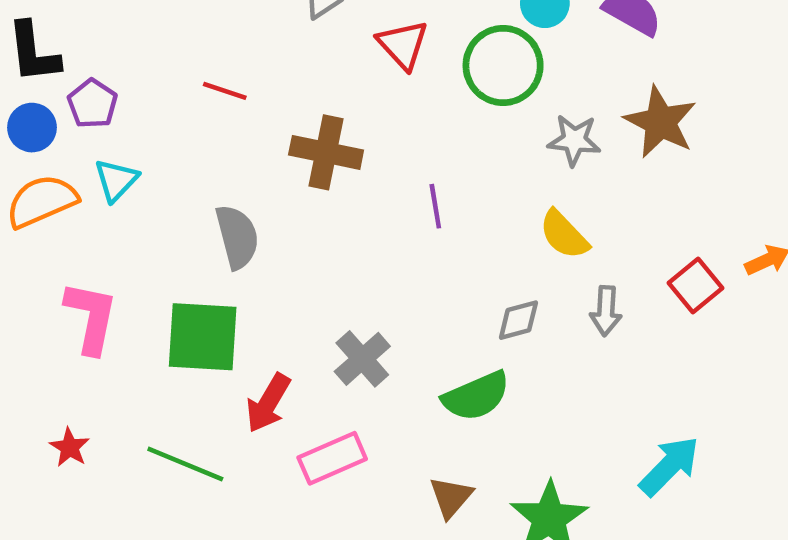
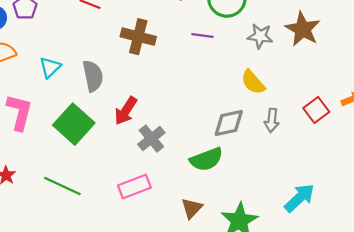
cyan triangle: (116, 180) -> (50, 67), moved
purple line: (435, 206) -> (202, 36), moved, turned -75
gray diamond: (518, 320) -> (229, 123), size x1.4
green square: (203, 337) -> (74, 124), turned 36
red arrow: (268, 403) -> (126, 111), moved

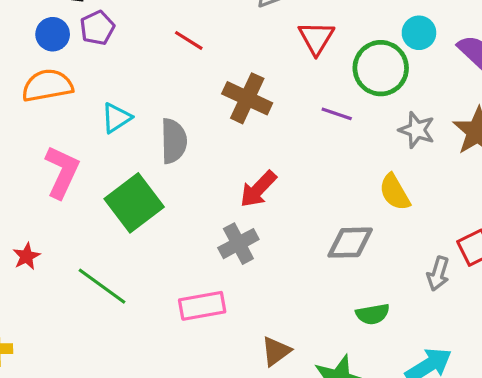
red arrow: (126, 111) -> (258, 189), moved
gray arrow: (272, 120) -> (438, 274), moved
green semicircle: (206, 159) -> (373, 314), moved, size x0.7

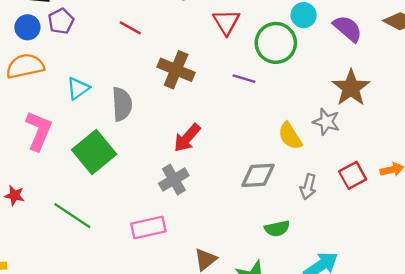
gray star: (417, 130) -> (326, 122), moved
red star: (27, 256) -> (15, 195), turned -30
gray arrow: (438, 274) -> (308, 187), moved

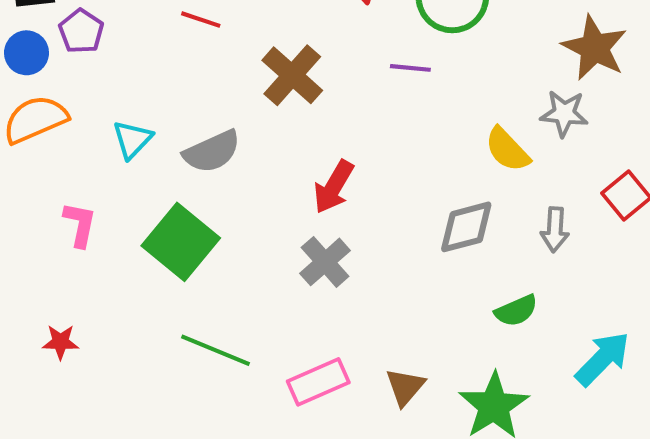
brown cross: (176, 70) -> (292, 75), turned 30
gray semicircle: (122, 104) -> (212, 152), turned 80
pink L-shape: (39, 131) -> (80, 224), size x0.7
green line: (72, 216) -> (216, 350), moved
pink rectangle: (148, 228) -> (318, 382), moved

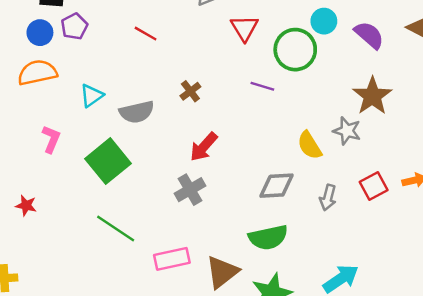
brown cross: (292, 75) -> (190, 91), moved, size x0.6
green semicircle: (516, 311) -> (268, 237), moved, size x1.5
brown triangle: (405, 387) -> (222, 272), size x1.4

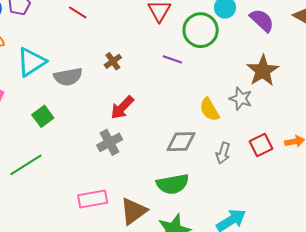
cyan triangle: (92, 96) -> (31, 62), size x1.5
green square: (108, 161) -> (43, 116), size x0.6
green line: (116, 228) -> (26, 165), moved, turned -68

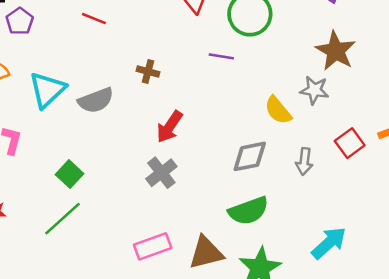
brown cross: (113, 61) -> (148, 72), turned -30
green square: (43, 116) -> (69, 174), moved
brown triangle: (134, 211) -> (206, 253), turned 32

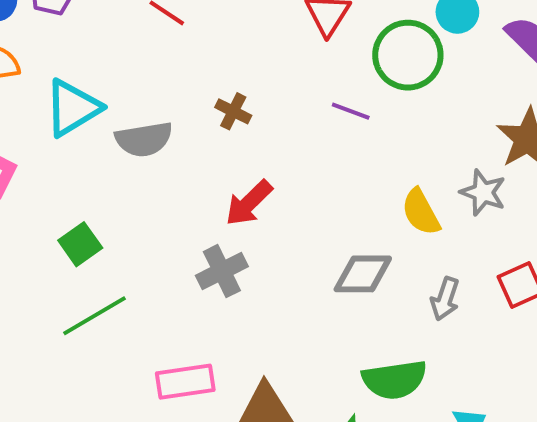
green semicircle: (248, 211) -> (394, 380), moved
green line: (63, 219) -> (95, 316), moved

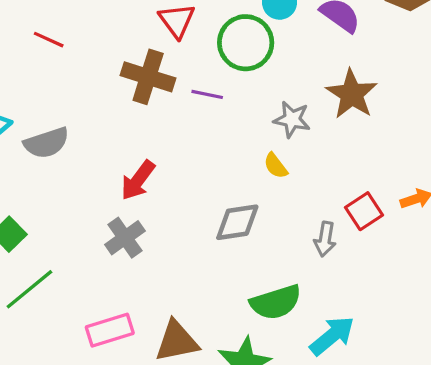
brown cross: (233, 111) -> (148, 77), moved, size x1.8
gray star: (483, 192) -> (292, 119), moved
yellow semicircle: (421, 212) -> (276, 166), size x0.7
gray arrow: (445, 299) -> (325, 239), moved

